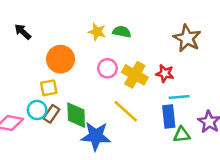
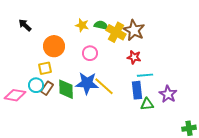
brown star: (187, 38) -> (134, 30), moved
yellow cross: (135, 75) -> (116, 32), moved
blue star: (96, 136) -> (87, 83), moved

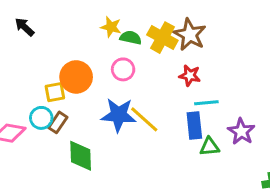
green semicircle: (101, 25) -> (131, 38), moved
orange circle: (54, 46) -> (76, 77), moved
green diamond: (66, 89) -> (81, 156), moved

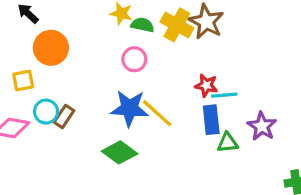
red star: (190, 75) -> (206, 85), moved
orange circle: (76, 77) -> (51, 48), moved
yellow square: (55, 92) -> (23, 80), moved
green diamond: (81, 156) -> (120, 152), moved, turned -52

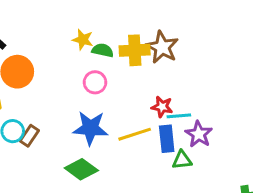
yellow cross: (177, 25) -> (135, 50), turned -32
yellow line: (157, 113) -> (135, 134), moved, turned -60
purple star: (262, 126) -> (199, 134), moved

